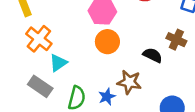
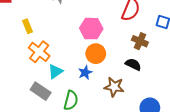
brown cross: (176, 40) -> (140, 41), moved
blue star: (107, 97) -> (85, 72), moved

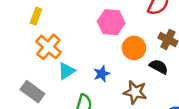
yellow rectangle: (27, 26) -> (36, 16), turned 40
orange circle: (96, 54) -> (134, 48), moved
gray rectangle: (41, 91) -> (32, 92), moved

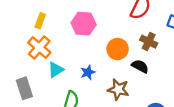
yellow rectangle: (36, 16) -> (40, 21), moved
pink hexagon: (111, 22) -> (84, 24), moved
gray rectangle: (32, 92) -> (24, 88), turned 35

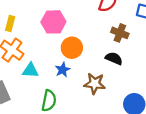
orange circle: (118, 49) -> (72, 48), moved
cyan triangle: (56, 70) -> (30, 70), turned 42

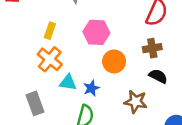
brown cross: (120, 33) -> (152, 48), moved, turned -35
blue star: (63, 70) -> (91, 88), moved

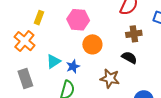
brown cross: (152, 48) -> (134, 34), moved
orange cross: (50, 59) -> (24, 41), moved
cyan triangle: (68, 82) -> (53, 61), turned -42

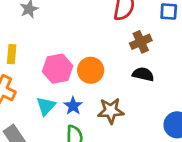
pink hexagon: (78, 20) -> (58, 69), moved
brown star: (110, 79) -> (111, 111), moved

